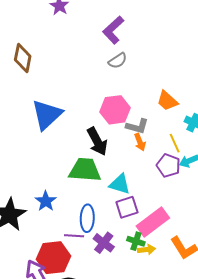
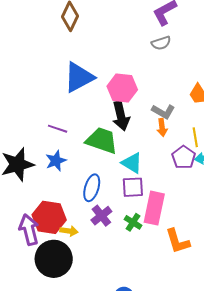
pink hexagon: (115, 110) -> (122, 88), moved
pink rectangle: (153, 222) -> (154, 208), turned -56
purple line: (74, 236) -> (58, 129), moved
yellow arrow: (147, 250) -> (69, 231), moved

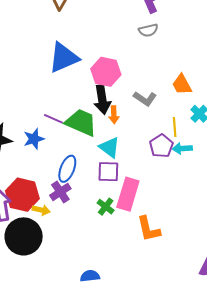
orange arrow: (162, 127) -> (114, 115), moved
purple line: (58, 129) -> (53, 119), moved
purple cross: (101, 216) -> (60, 192), moved

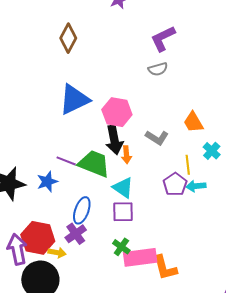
pink rectangle: (128, 194) -> (140, 257), moved, turned 68

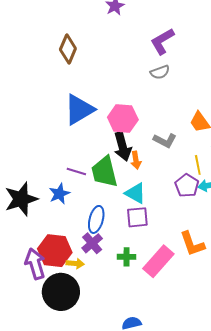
green trapezoid: (94, 164) -> (104, 172), turned -120
green cross: (121, 247) -> (127, 257), moved, turned -30
pink rectangle: (140, 257) -> (158, 261), turned -36
orange L-shape: (165, 268) -> (192, 244), moved

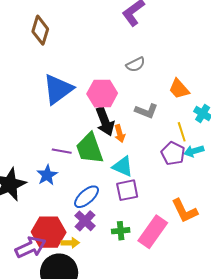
gray semicircle: (160, 72) -> (136, 64), moved
blue ellipse: (96, 219) -> (86, 197), turned 40
purple arrow: (35, 264) -> (30, 247), turned 88

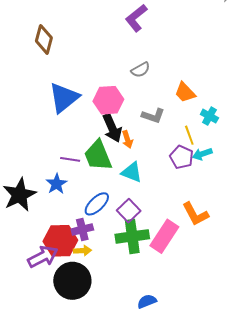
purple square: (127, 190) -> (129, 211), moved, turned -30
purple cross: (85, 221) -> (82, 229), moved, turned 35
green cross: (121, 231) -> (132, 236), size x1.8

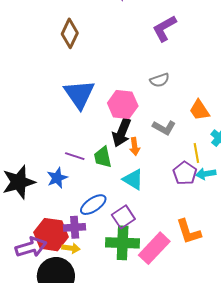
blue triangle: (64, 98) -> (79, 94), turned -36
black arrow: (112, 128) -> (122, 132), turned 36
green trapezoid: (98, 156) -> (103, 157), size x0.7

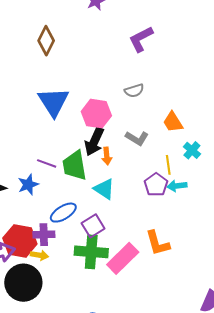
green trapezoid: (103, 157) -> (75, 166), size x1.4

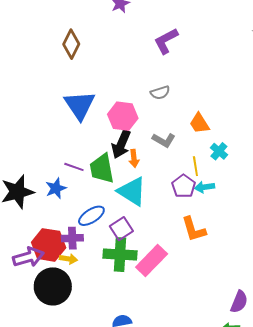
cyan triangle: (104, 189) -> (132, 191), size x1.4
orange L-shape: (158, 243) -> (194, 229), moved

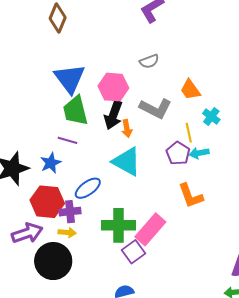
gray L-shape: (164, 140) -> (156, 109), size x1.4
green trapezoid: (102, 169) -> (75, 111), moved
purple square: (121, 229) -> (134, 252), moved
red hexagon: (49, 245) -> (47, 202), moved

